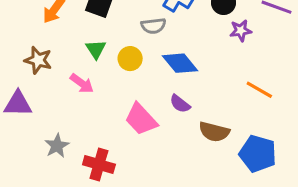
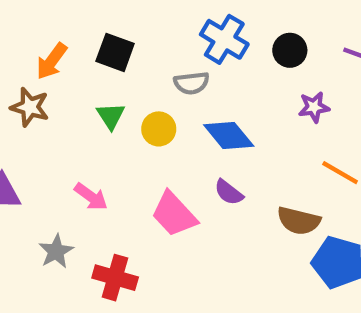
purple star: (241, 31) -> (314, 107), moved
brown star: (38, 60) -> (30, 107), moved
pink arrow: (82, 83) -> (91, 197), moved
brown semicircle: (214, 132) -> (299, 221), moved

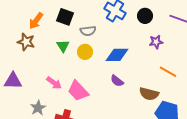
gray semicircle: (192, 83) -> (88, 31), moved
blue diamond: (229, 135) -> (117, 55), turned -50
pink trapezoid: (174, 214) -> (78, 91), moved

